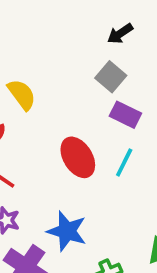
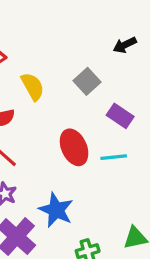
gray square: (111, 77) -> (87, 81), moved
cyan line: (124, 162) -> (114, 157), turned 50

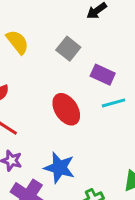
yellow semicircle: (33, 86) -> (17, 42), moved
cyan line: (114, 157) -> (113, 103), moved

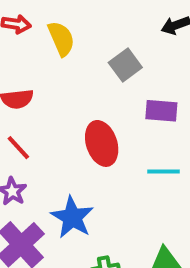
purple rectangle: (103, 75) -> (161, 111), turned -35
cyan line: (113, 103) -> (164, 172), moved

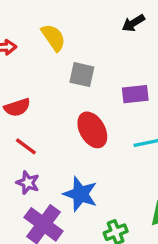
yellow semicircle: (61, 39) -> (53, 37), moved
gray square: (125, 65) -> (82, 75), moved, turned -30

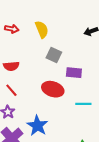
purple rectangle: (135, 94) -> (74, 73), moved
red ellipse: (92, 130) -> (53, 89), turned -55

